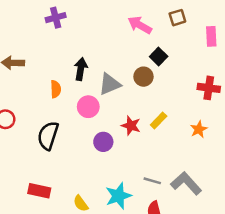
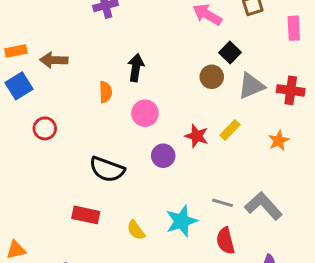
gray triangle: (110, 84) -> (251, 86), moved
black semicircle: (48, 136) -> (107, 169), moved, turned -88

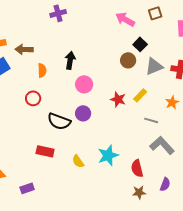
black arrow: (136, 68) -> (70, 60), moved
orange semicircle: (106, 92) -> (42, 70), moved
red circle: (45, 128) -> (33, 98), moved
purple circle: (163, 156) -> (83, 113), moved
gray line: (222, 203) -> (151, 120), moved

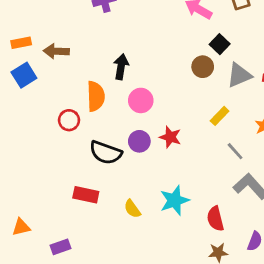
orange semicircle: (42, 70) -> (96, 96), moved, size x1.5
red star: (118, 99) -> (170, 137), moved
gray line: (151, 120) -> (235, 151), turned 32

